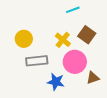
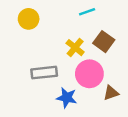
yellow circle: (24, 39) -> (29, 19), moved

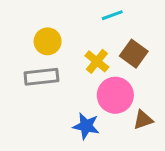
yellow circle: (29, 19) -> (48, 41), moved
gray rectangle: (44, 73) -> (41, 77), moved

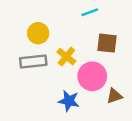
brown square: (134, 54) -> (107, 43), turned -30
yellow cross: (97, 61) -> (66, 57), moved

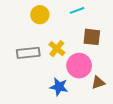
yellow circle: (38, 33) -> (40, 15), moved

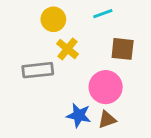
yellow cross: (57, 49) -> (67, 49), moved
brown triangle: (98, 83) -> (107, 120), moved

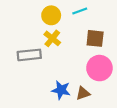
yellow circle: (53, 19) -> (51, 15), moved
pink circle: (106, 87) -> (99, 68), moved

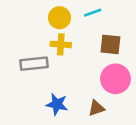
yellow cross: (52, 38) -> (61, 44), turned -35
blue star: (61, 90) -> (57, 104), moved

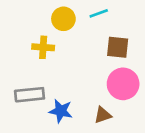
yellow cross: (61, 44) -> (43, 47), moved
gray rectangle: (34, 64) -> (30, 95), moved

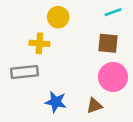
cyan line: (99, 13) -> (113, 12), moved
gray rectangle: (30, 95) -> (25, 72), moved

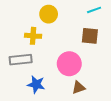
pink circle: (113, 77) -> (69, 64), moved
blue star: (56, 102) -> (36, 84), moved

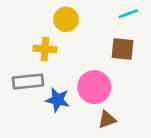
blue star: (36, 84) -> (58, 100), moved

